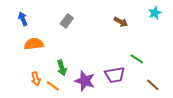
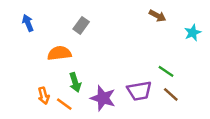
cyan star: (155, 13) -> (193, 33), moved
brown arrow: (121, 22) -> (157, 16), moved
orange semicircle: (34, 44) -> (59, 53), moved
brown line: (153, 85) -> (171, 94), moved

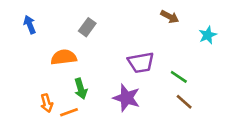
purple trapezoid: (139, 91) -> (141, 63), moved
purple star: (103, 98) -> (127, 98), moved
orange line: (64, 104) -> (69, 112), turned -56

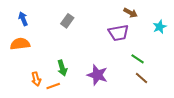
orange semicircle: (64, 57) -> (20, 44), moved
purple trapezoid: (141, 63) -> (118, 33), moved

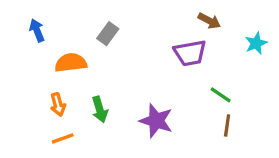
orange semicircle: (20, 44) -> (71, 63), moved
brown line: (142, 78) -> (227, 126), turned 56
orange arrow: (36, 79) -> (58, 105), moved
orange line: (53, 86) -> (63, 138), moved

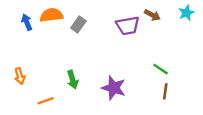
cyan star: (256, 43) -> (186, 13), moved
purple trapezoid: (190, 53) -> (128, 26), moved
orange semicircle: (71, 63) -> (51, 15), moved
orange arrow: (58, 105) -> (20, 76), moved

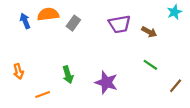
brown arrow: (152, 15) -> (149, 32), moved
brown line: (165, 91) -> (176, 86), moved, turned 32

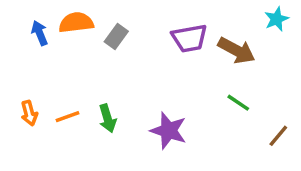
brown arrow: (149, 32) -> (236, 50), size x1.5
orange line: (43, 95) -> (67, 117), moved

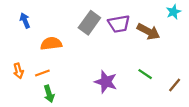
orange semicircle: (76, 23) -> (51, 44), moved
gray rectangle: (116, 36) -> (89, 23), moved, size x1.5
green line: (238, 103) -> (145, 74), moved
green arrow: (108, 118) -> (49, 94), moved

